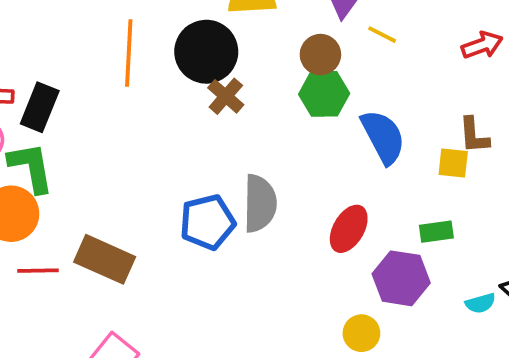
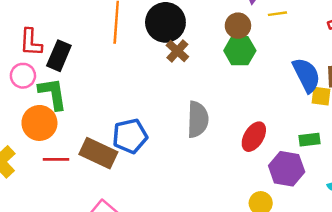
yellow line: (382, 35) -> (277, 14), turned -36
blue semicircle: (383, 137) -> (306, 75), moved
blue pentagon: (207, 222) -> (130, 136), moved

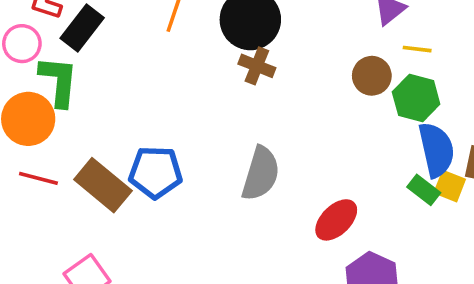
brown circle: (238, 26) -> (372, 76), moved
brown cross: (177, 51) -> (257, 66), turned -35
green hexagon: (240, 51) -> (416, 98), moved
green rectangle: (309, 140) -> (424, 190), moved, turned 30

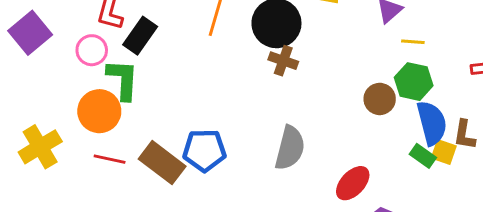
brown circle: (372, 76) -> (380, 99), moved

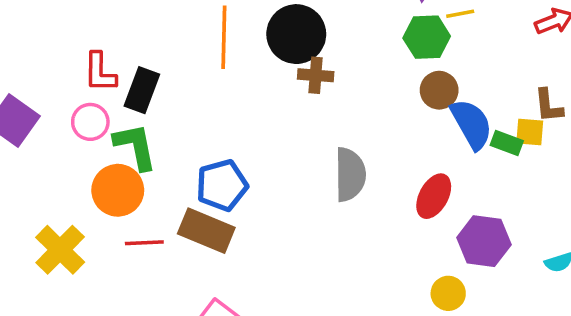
green hexagon: (414, 82) -> (427, 37), moved
blue semicircle: (432, 123) -> (471, 124), moved
blue pentagon: (204, 150) -> (222, 185), moved

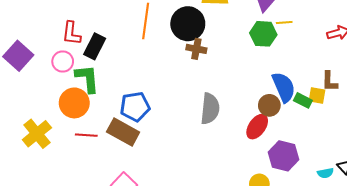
brown circle: (439, 90) -> (269, 105), moved

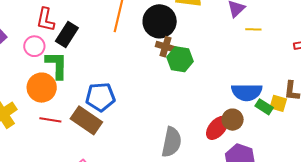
green hexagon: (263, 34) -> (180, 59), moved
blue semicircle: (284, 87) -> (247, 92), turned 108
brown circle: (269, 105) -> (233, 120), moved
gray semicircle: (210, 109) -> (172, 142), moved

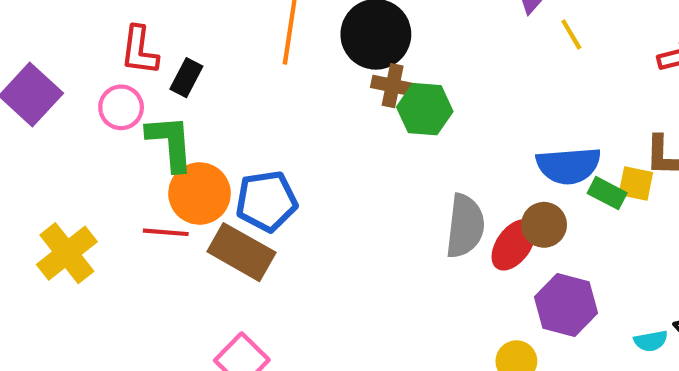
yellow line: (253, 29) -> (571, 34), turned 63
black rectangle: (67, 35) -> (186, 78), size x0.7
orange circle: (42, 88) -> (200, 193), moved
red line: (50, 120) -> (166, 232), moved
gray semicircle: (172, 142) -> (465, 226), moved

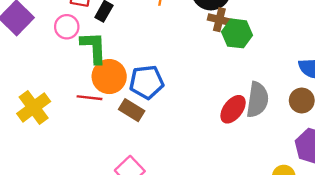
red ellipse: (514, 245) -> (233, 109), moved
brown rectangle: (241, 252) -> (132, 110), size x0.7

